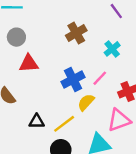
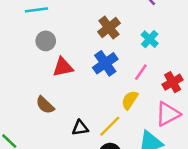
blue cross: (73, 80) -> (105, 63), moved

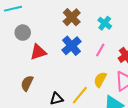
yellow semicircle: (130, 100) -> (100, 80), moved
brown semicircle: (45, 105) -> (27, 83), turned 77

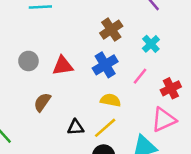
gray circle: (23, 33) -> (28, 61), moved
yellow semicircle: (100, 80) -> (111, 100), moved, turned 63

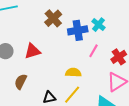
brown cross: (111, 30) -> (53, 18), moved
blue cross: (105, 65) -> (78, 30), moved, turned 30

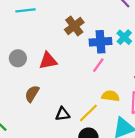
pink line: (93, 51) -> (98, 65), moved
yellow semicircle: (73, 73) -> (110, 96), moved

